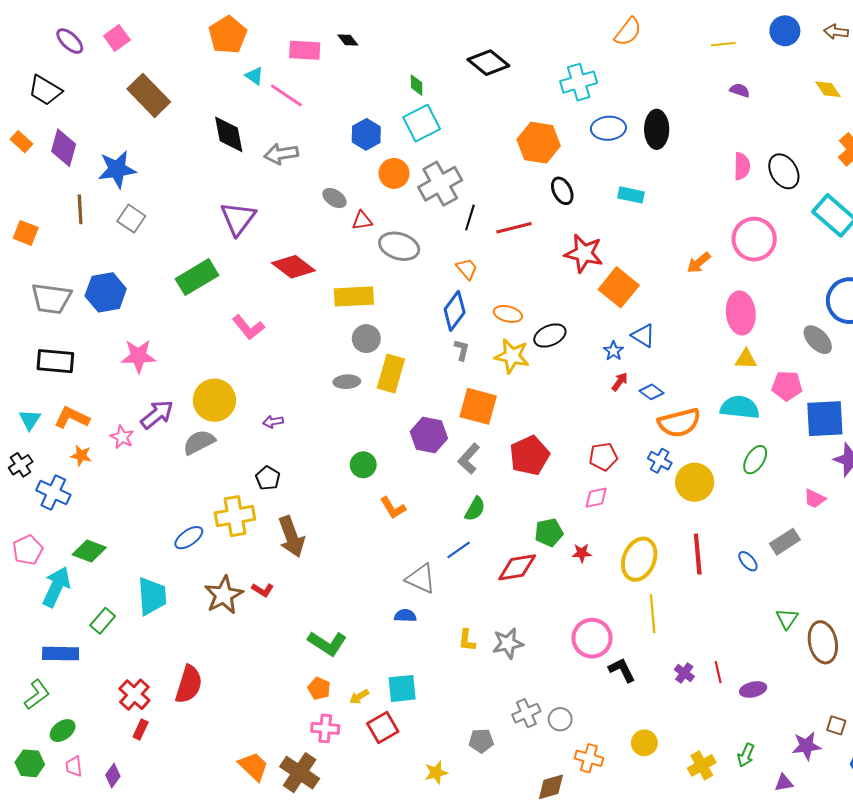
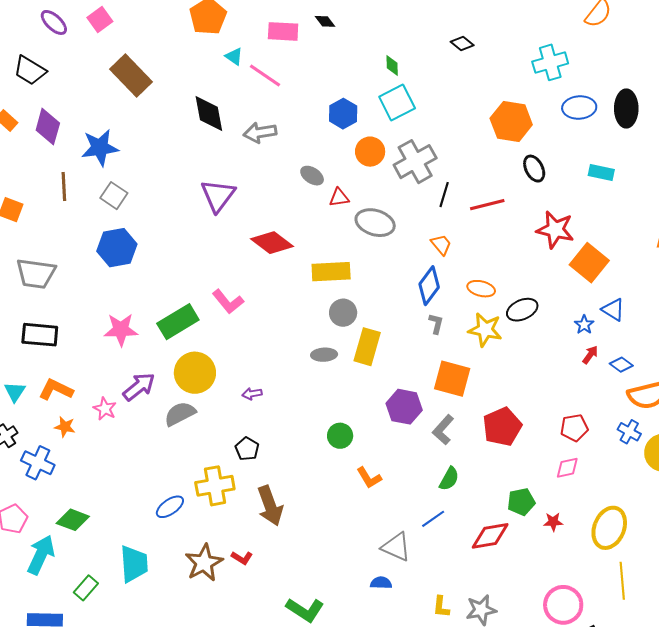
black diamond: (488, 63) -> (462, 43), size x0.6
green rectangle: (197, 277) -> (178, 322), moved
blue hexagon: (106, 292) -> (117, 248), moved

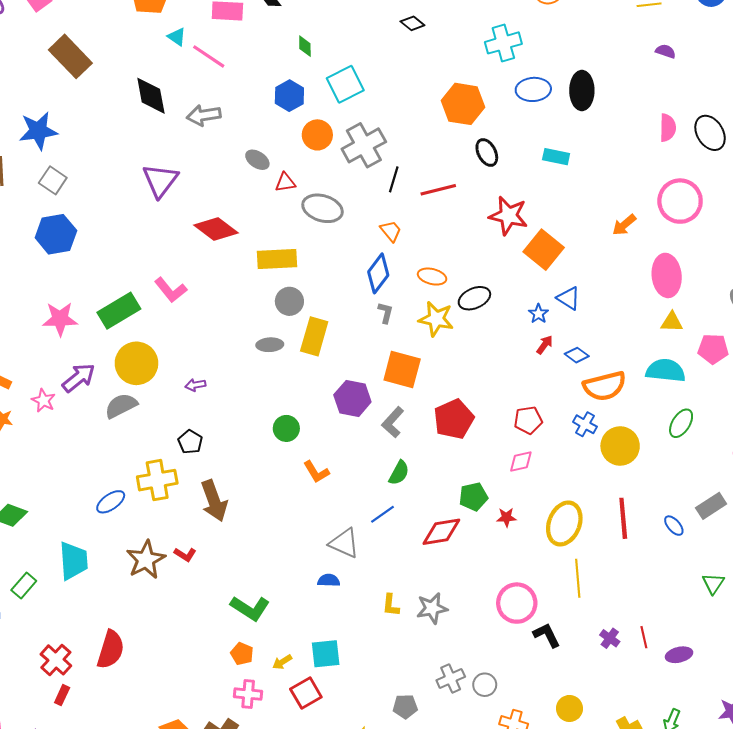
green diamond: (392, 65) -> (305, 46), moved

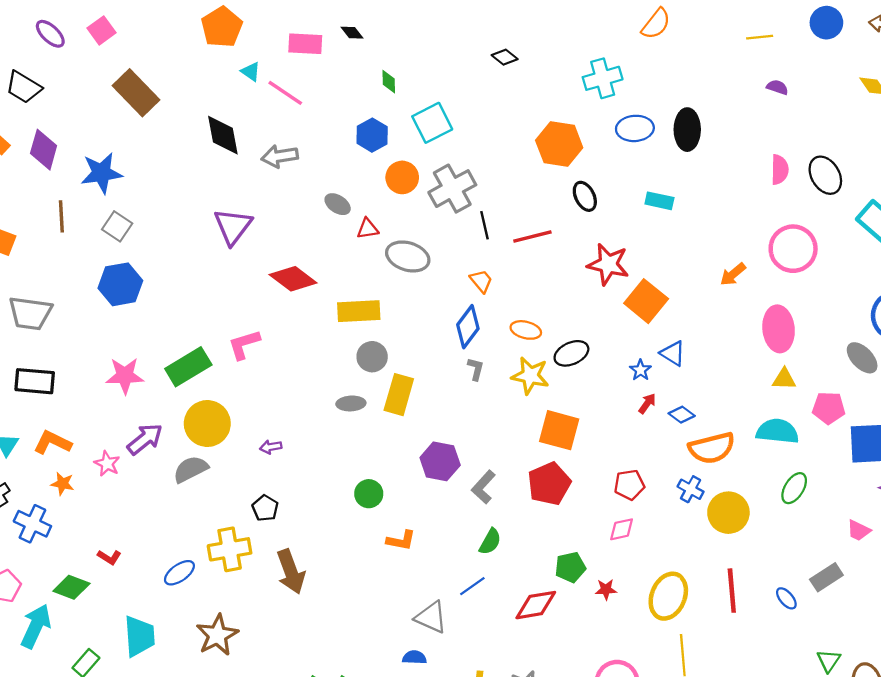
black line: (394, 179) -> (485, 225), turned -30
pink L-shape: (171, 290) -> (244, 344), turned 112
orange square: (402, 370) -> (559, 430), moved
orange L-shape: (316, 472) -> (401, 540), turned -48
red L-shape: (185, 555) -> (109, 557), moved

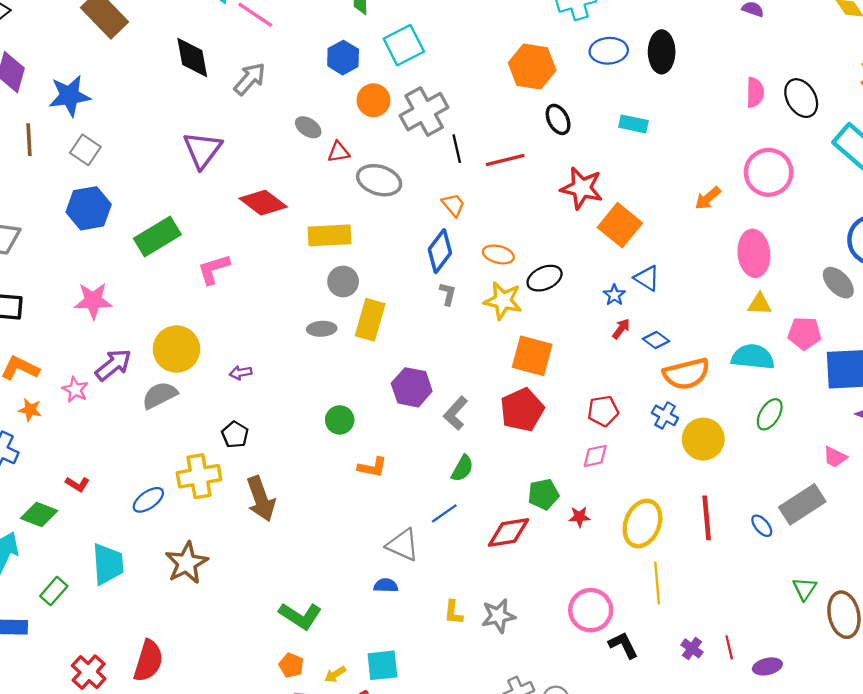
gray arrow: (280, 156) -> (250, 79), turned 141
green rectangle: (188, 367) -> (157, 236), moved
gray rectangle: (826, 577) -> (802, 504), size x1.4

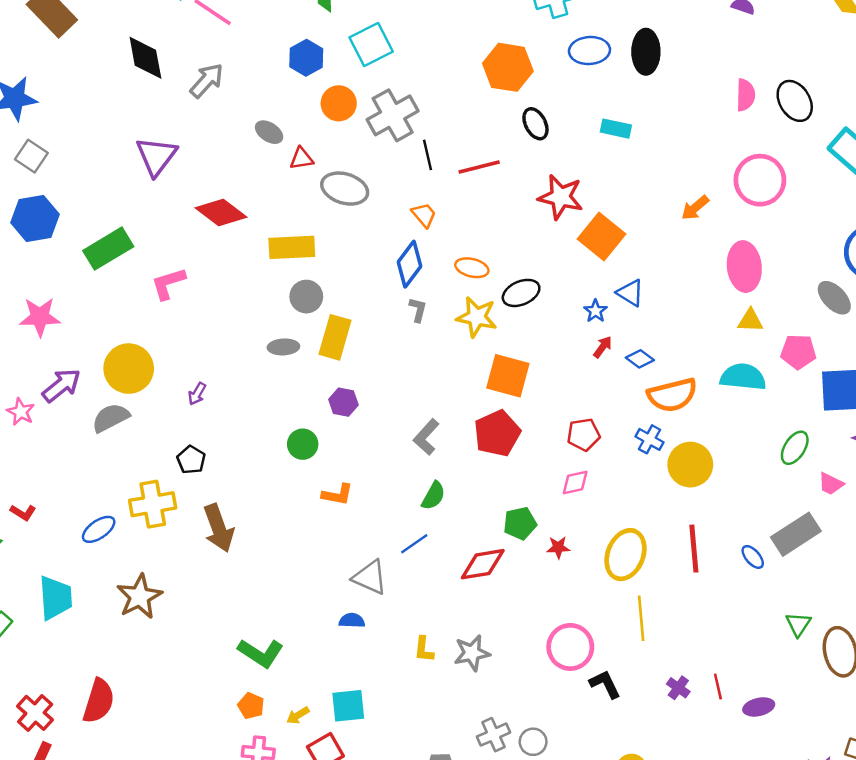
purple arrow: (241, 373) -> (197, 394), turned -50
purple hexagon: (412, 387) -> (343, 402), moved, size x0.7
green ellipse: (770, 414) -> (795, 448), moved

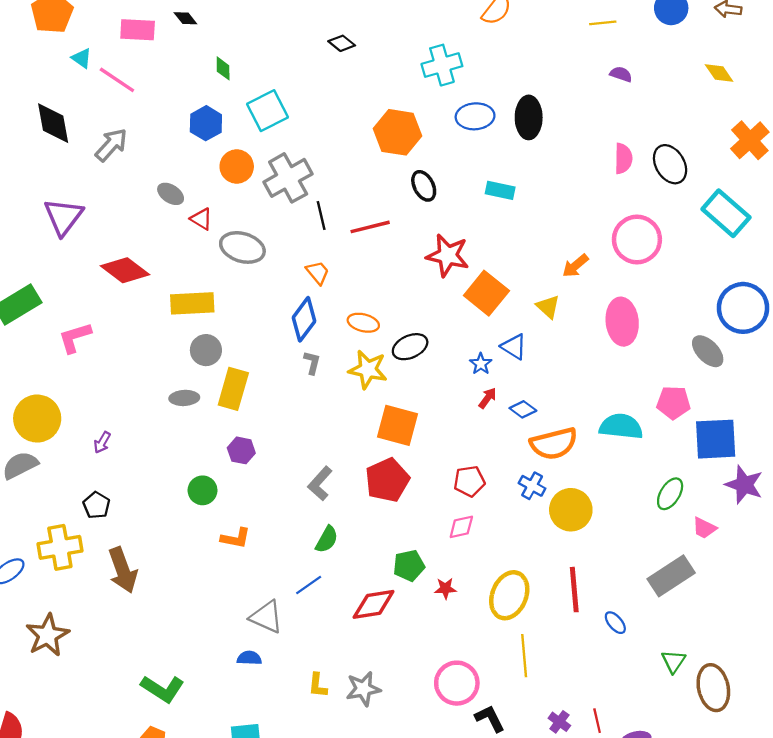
red triangle: (301, 159) -> (201, 219), turned 40
yellow triangle: (750, 321) -> (548, 307), moved, turned 40
blue ellipse: (753, 557) -> (615, 623), moved

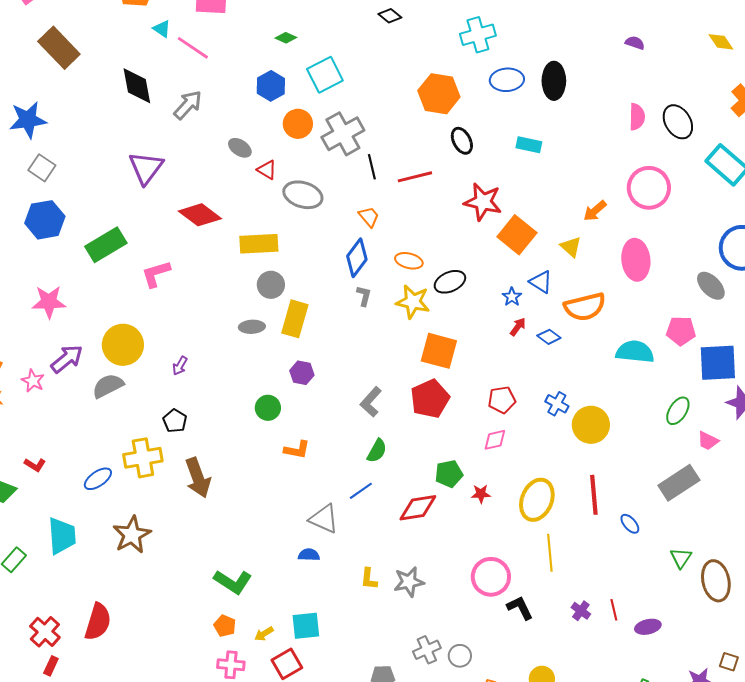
green diamond: (223, 68) -> (286, 38), turned -65
orange semicircle: (554, 444) -> (585, 307), moved

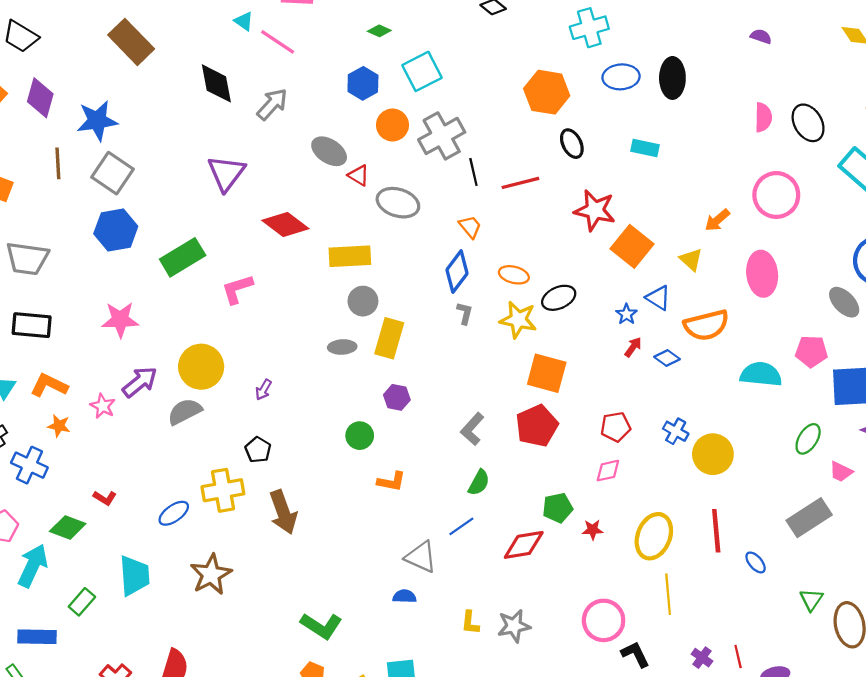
gray ellipse: (240, 148) -> (329, 151), size x1.4
gray square: (42, 168) -> (113, 173), size x1.4

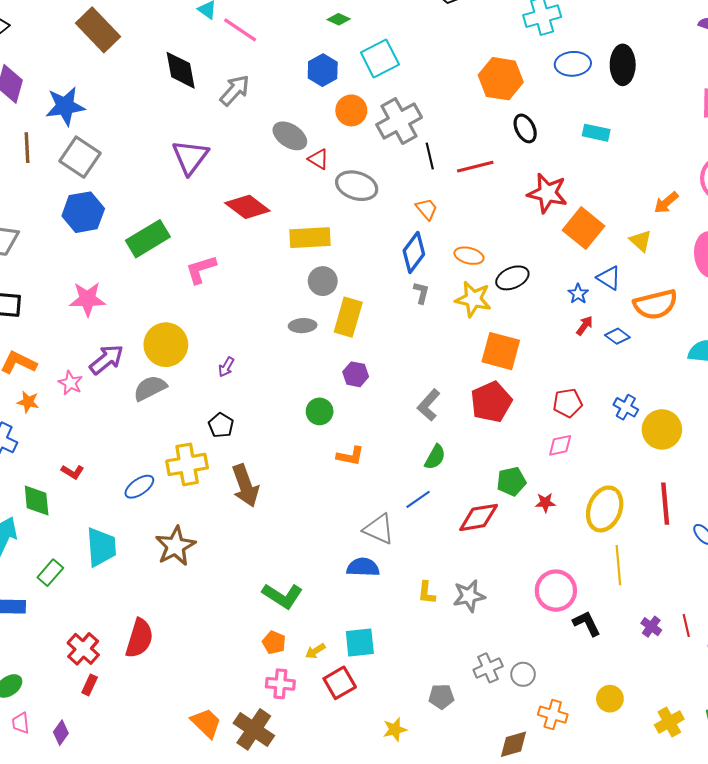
green diamond: (68, 527) -> (37, 500), turned 64
blue semicircle: (405, 596) -> (363, 567), size x1.4

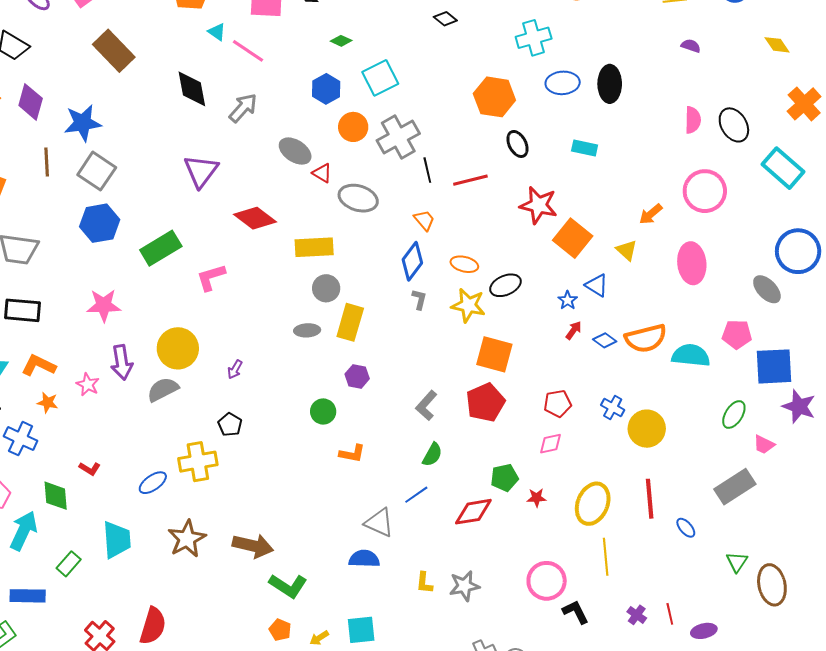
orange semicircle: (656, 304) -> (646, 338), moved
purple arrow: (106, 360) -> (122, 362), turned 120
brown arrow: (245, 486) -> (253, 546), moved, turned -57

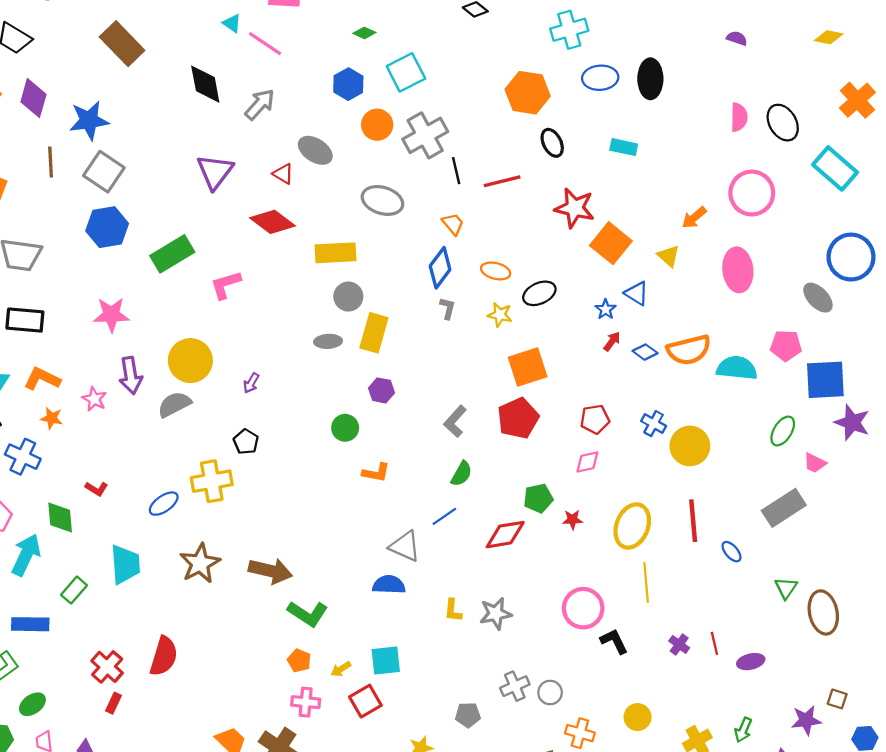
yellow diamond: (777, 45) -> (829, 37), turned -44
red triangle: (322, 173) -> (283, 174), moved
yellow star: (468, 305) -> (500, 315), size x0.7
orange square: (494, 354) -> (528, 367), turned -33

